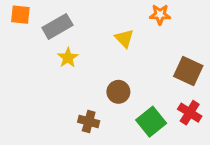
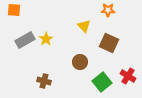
gray rectangle: (57, 26) -> (25, 40), moved
brown square: (188, 71) -> (109, 43), moved
brown cross: (89, 122) -> (44, 81), moved

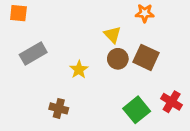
yellow star: (46, 39) -> (79, 70), moved
brown circle: (80, 62) -> (118, 59), moved

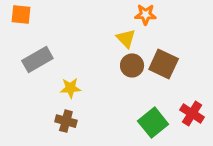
orange star: (145, 13) -> (146, 14), moved
yellow star: (79, 70) -> (70, 88), moved, turned 30

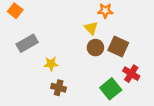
orange square: (21, 14) -> (15, 11), turned 32
red cross: (192, 114) -> (131, 74), moved
brown cross: (66, 121) -> (59, 88), moved

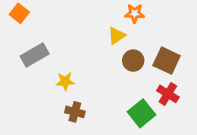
yellow triangle: (91, 28) -> (117, 36), turned 40
brown square: (118, 46) -> (167, 61), moved
brown circle: (95, 48) -> (133, 61), moved

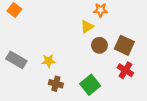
gray rectangle: (35, 55) -> (16, 60), moved, turned 60
green square: (142, 113) -> (90, 85), moved

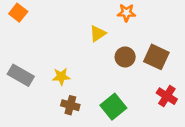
yellow triangle: (87, 27) -> (98, 34), moved
red cross: (125, 70) -> (167, 96), moved

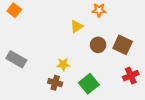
yellow star: (61, 77) -> (63, 64), moved
red cross: (167, 96) -> (131, 76), turned 35

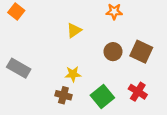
yellow triangle: (77, 26) -> (74, 30), moved
red cross: (131, 76) -> (138, 92), moved, turned -35

